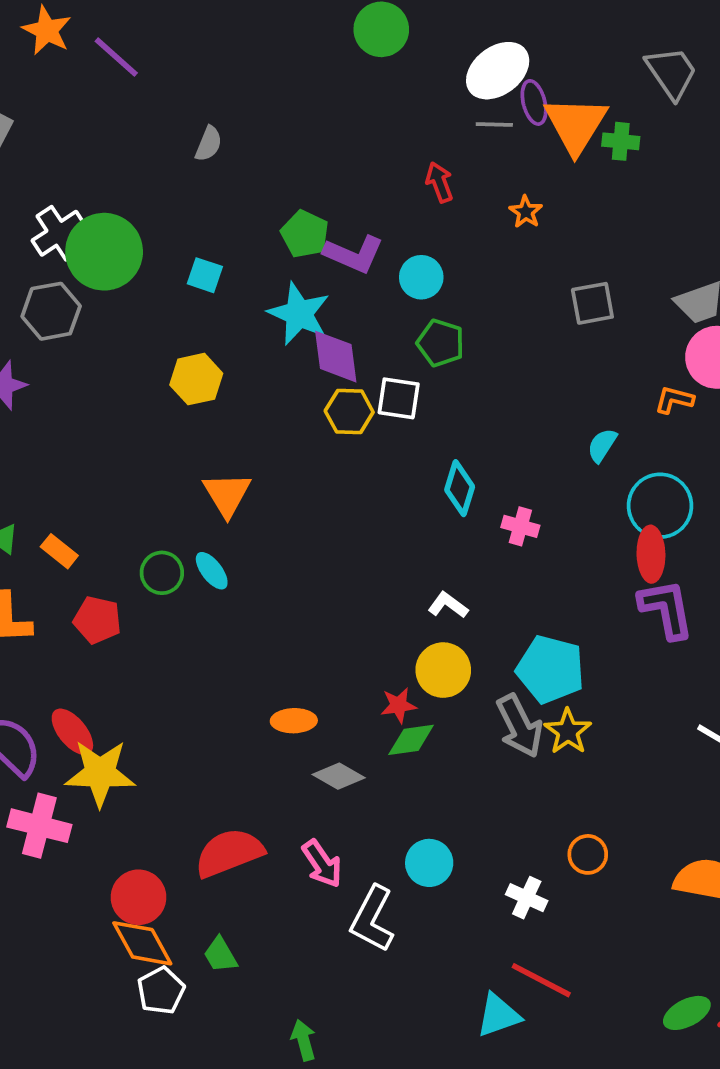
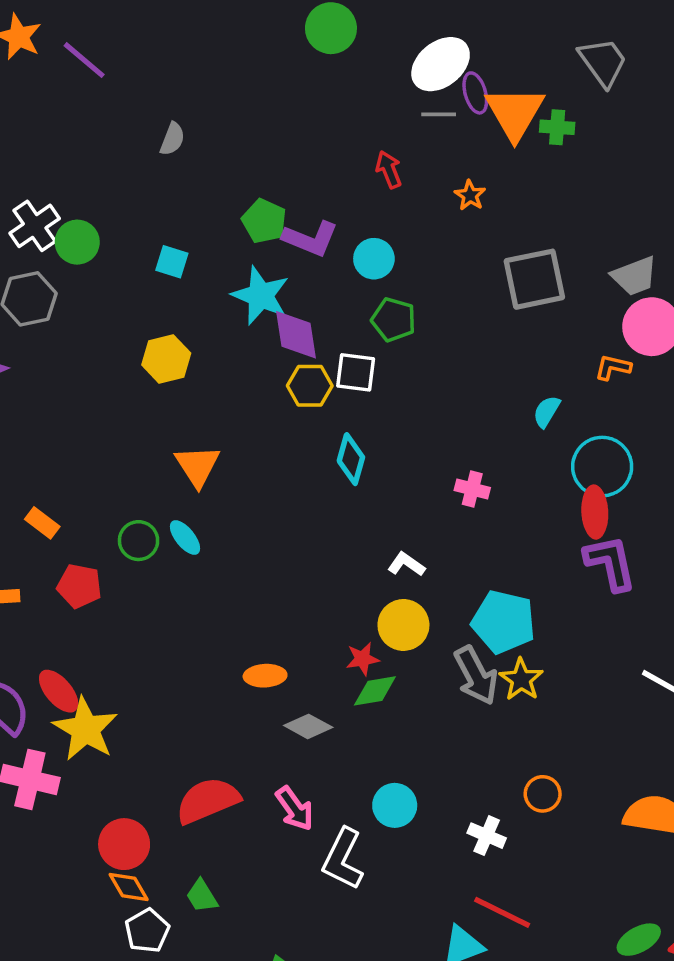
green circle: (104, 252) -> (77, 242), size x0.6
gray square: (592, 303) -> (534, 279), size x1.5
cyan diamond: (460, 488) -> (351, 459), moved
yellow star: (100, 773) -> (85, 729), turned 30
orange diamond: (142, 943) -> (129, 887), size x0.7

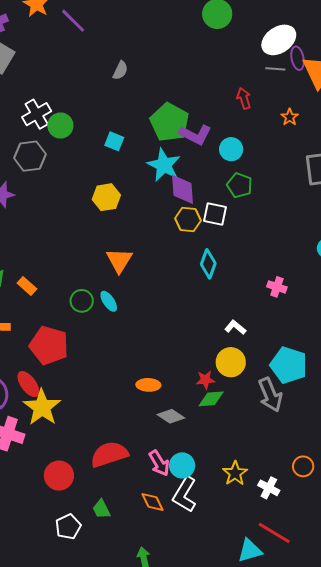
green pentagon: (264, 221) -> (170, 122), size x1.5
red pentagon: (79, 586) -> (49, 345), moved, size x1.5
yellow star: (521, 679) -> (235, 473), moved
cyan circle: (395, 805) -> (182, 465), moved
orange diamond: (129, 887) -> (153, 502), moved

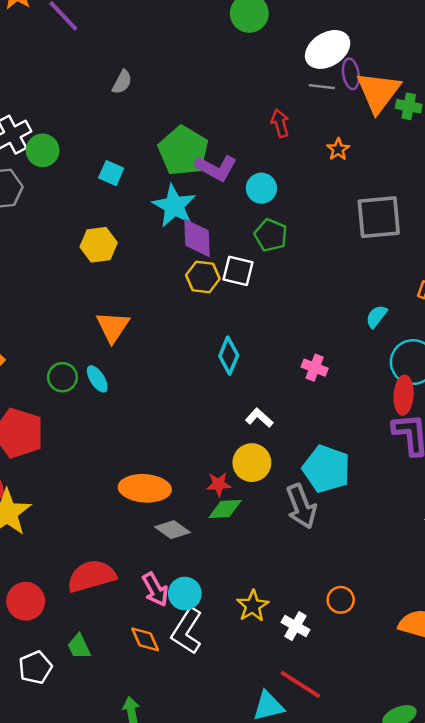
cyan diamond: (208, 264) -> (229, 356), moved
orange ellipse: (148, 385) -> (145, 488), size x1.6

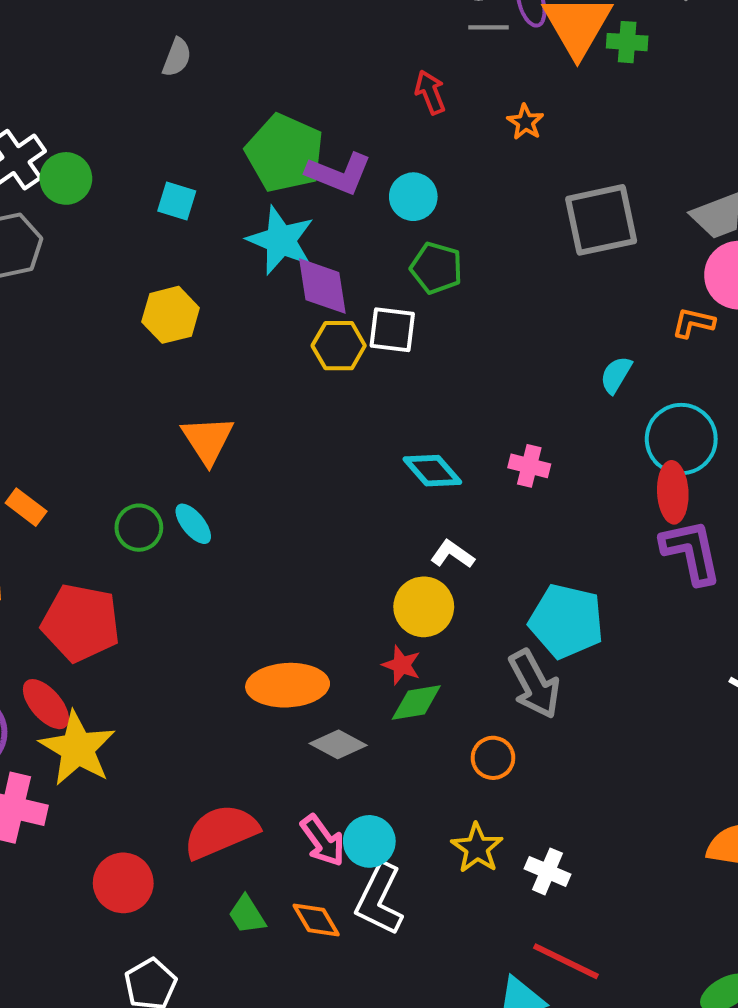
cyan diamond: (229, 356) -> (432, 471), moved, turned -57
yellow circle: (252, 463) -> (424, 607), moved
red star: (219, 484) -> (401, 665), turned 30
orange circle: (341, 600) -> (493, 758), moved
green trapezoid: (79, 646) -> (247, 915), moved

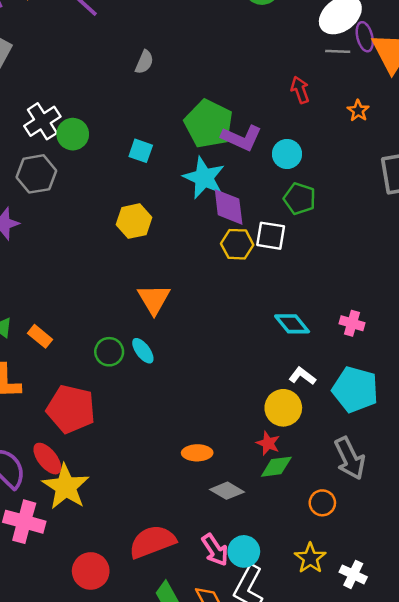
cyan pentagon: (566, 621) -> (355, 389), moved
orange ellipse: (288, 685) -> (197, 453), size x0.6

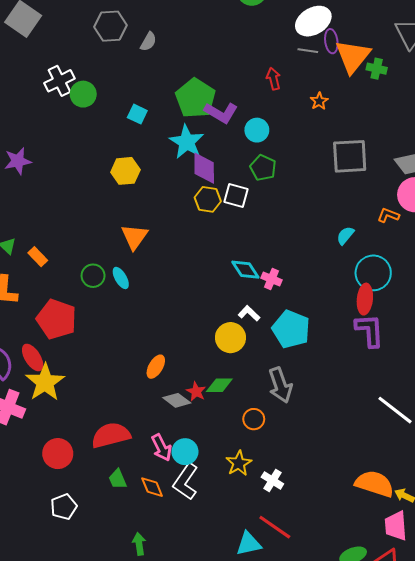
gray hexagon: (36, 174) -> (110, 26), moved
pink cross: (352, 323) -> (271, 279), moved
red star: (268, 443) -> (196, 392), moved
orange ellipse: (197, 453) -> (156, 367), turned -65

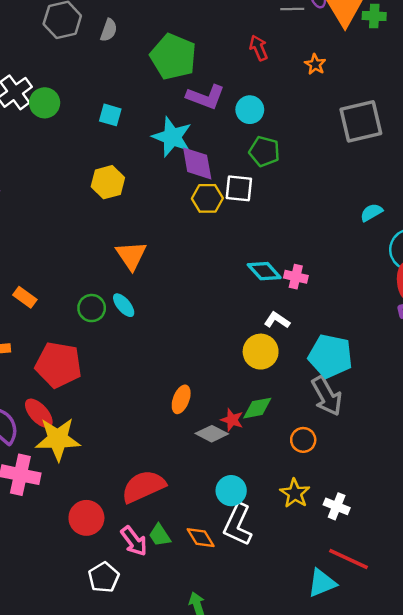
green pentagon: (195, 98) -> (173, 57), moved
cyan semicircle: (345, 235) -> (371, 212), turned 30
cyan pentagon: (291, 329) -> (330, 356), moved
yellow star: (45, 382) -> (58, 439), turned -30
pink arrow: (162, 448) -> (134, 541), moved

